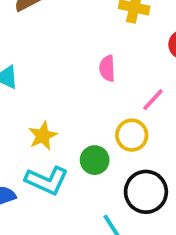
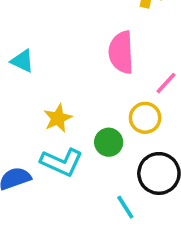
pink semicircle: (107, 68) -> (121, 52), size x1.6

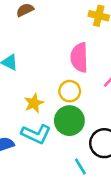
yellow circle: (145, 118) -> (70, 91), moved
green circle: (109, 142) -> (69, 121), size x1.5

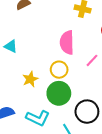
cyan L-shape: (36, 134) -> (38, 118), moved

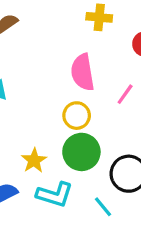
yellow star: (30, 79) -> (34, 160), moved

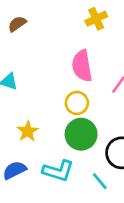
yellow cross: (99, 17) -> (96, 19), turned -30
yellow star: (34, 160) -> (28, 131), moved

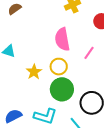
yellow star: (28, 131) -> (34, 72), moved

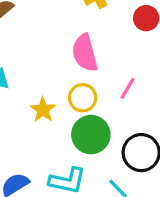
pink line: (89, 53) -> (128, 88), moved

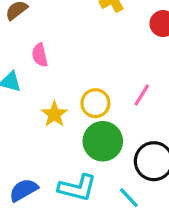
pink semicircle: (85, 53) -> (40, 55), moved, size x0.6

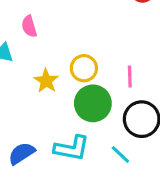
pink line: (142, 95) -> (130, 77), moved, turned -30

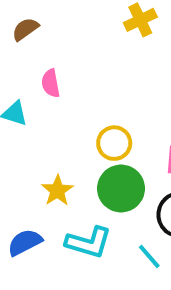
yellow star: (46, 81) -> (57, 191), moved

